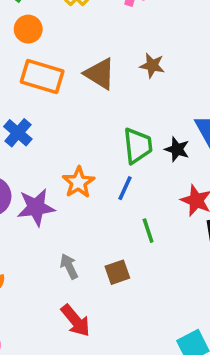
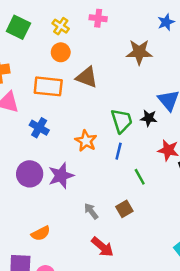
orange circle: (28, 29) -> (61, 52), moved
brown star: (152, 65) -> (139, 52), moved, size x1.5
orange star: (78, 182) -> (86, 141), moved

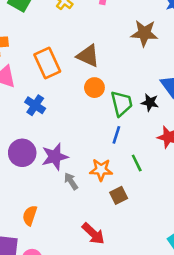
orange circle: (61, 52) -> (94, 88), moved
orange rectangle: (48, 86) -> (47, 63), turned 56
orange star: (86, 141) -> (101, 170), moved, turned -30
gray arrow: (91, 211) -> (71, 181), moved
orange semicircle: (41, 233) -> (30, 216), turned 132

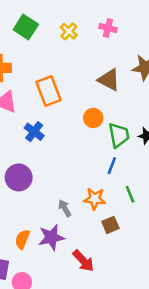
brown triangle: (88, 56) -> (109, 80), moved
purple star: (55, 157) -> (51, 237), moved

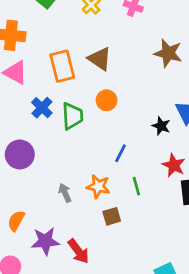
brown triangle: (109, 80) -> (100, 59), moved
green trapezoid: (119, 135) -> (72, 116), moved
purple star: (51, 237) -> (45, 241), moved

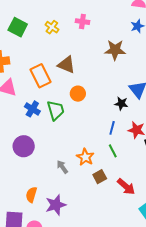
blue line: (120, 153) -> (112, 128), moved
orange star: (98, 186) -> (85, 157), turned 30
red arrow: (78, 251) -> (126, 187), moved

